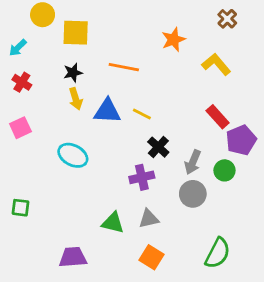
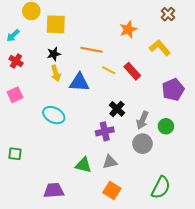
yellow line: (142, 114) -> (109, 70), moved
red rectangle: (218, 117) -> (132, 71), moved
purple pentagon: (241, 140) -> (173, 90), moved

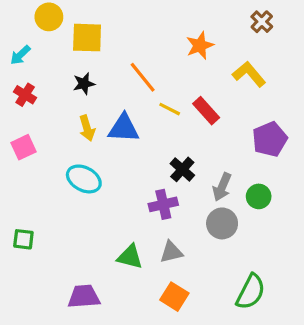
orange line: (91, 50) -> (143, 77), turned 40
yellow arrow: (56, 73) -> (87, 128), moved

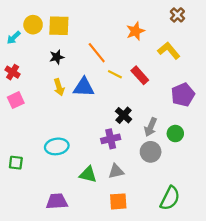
yellow circle: (49, 17) -> (33, 25), moved
red cross: (25, 95) -> (13, 72), moved
cyan ellipse: (84, 179) -> (57, 146), moved, turned -35
orange square: (174, 297) -> (118, 201), turned -36

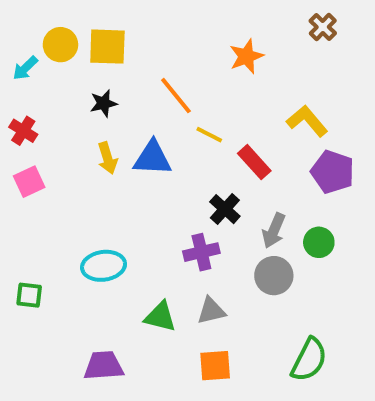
yellow L-shape: (169, 51) -> (307, 121), moved
red rectangle: (140, 75) -> (254, 162), moved
purple pentagon: (183, 95) -> (333, 172), turned -30

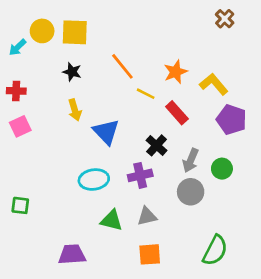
orange star: (246, 56) -> (176, 72), moved
black star: (104, 103) -> (72, 72), turned 30
red cross: (23, 131) -> (16, 91), turned -30
blue triangle: (152, 158) -> (106, 132), moved, turned 44
cyan ellipse: (104, 266) -> (94, 180), moved

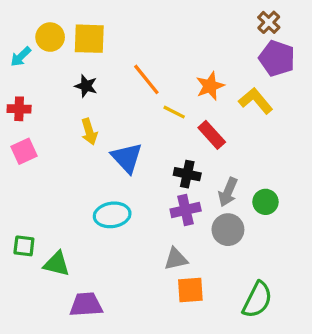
purple pentagon: (231, 120) -> (277, 58), moved
black cross: (157, 145) -> (187, 174), turned -30
purple cross: (140, 175) -> (186, 210), moved
green triangle: (112, 220) -> (57, 264), moved
orange square: (150, 254) -> (190, 290), moved

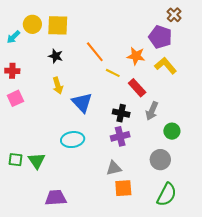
purple pentagon: (277, 58) -> (160, 37), moved
orange star: (210, 86) -> (136, 56), turned 30
gray arrow: (228, 192) -> (152, 111), moved
gray circle: (228, 230) -> (160, 160), moved
green triangle: (57, 264) -> (37, 161), moved, turned 42

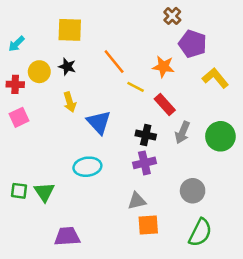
brown cross: (174, 15) -> (172, 16), moved
yellow circle: (32, 24) -> (39, 72), moved
yellow L-shape: (166, 66) -> (215, 78), moved
green circle: (172, 131) -> (220, 136), moved, size x1.5

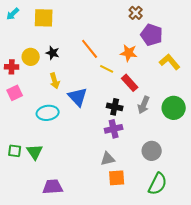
yellow square: (70, 30) -> (44, 18), moved
cyan arrow: (16, 44) -> (13, 14), moved
cyan ellipse: (87, 167) -> (48, 113), moved

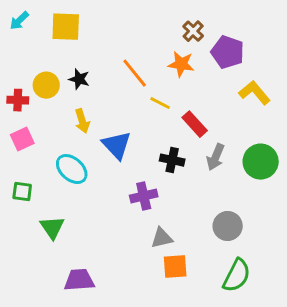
brown cross: (136, 13) -> (193, 31), moved
orange star: (129, 53) -> (181, 64), moved
cyan ellipse: (48, 113) -> (72, 169), turned 50
purple cross: (114, 129) -> (144, 196), moved
green square: (15, 151) -> (22, 192), moved

